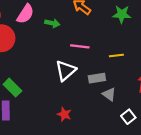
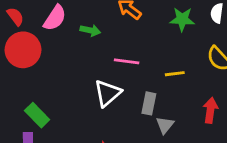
gray rectangle: (97, 78) -> (149, 103), turned -70
gray triangle: (109, 94) -> (165, 125), turned 32

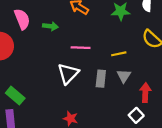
pink semicircle: (55, 18) -> (22, 19), turned -50
red arrow: (210, 110) -> (145, 93), moved
gray triangle: (165, 125) -> (124, 76), moved

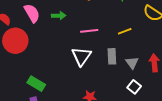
gray triangle: (124, 76) -> (132, 63), moved
white square: (136, 115) -> (134, 87), moved

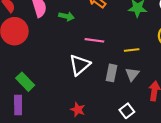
gray triangle: (132, 63) -> (132, 74), moved

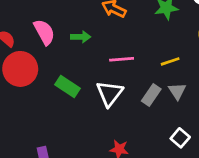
gray rectangle: (111, 73) -> (151, 95), turned 35
green rectangle: (25, 82) -> (68, 86), moved

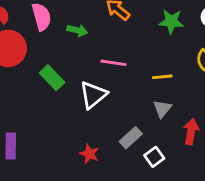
gray rectangle: (151, 95) -> (131, 138), moved

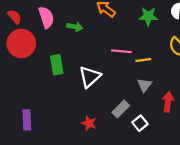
pink line: (113, 63) -> (121, 51), moved
green rectangle: (52, 78) -> (57, 65), turned 36

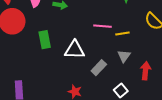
white triangle: (90, 77) -> (75, 50), turned 45
gray rectangle: (121, 109) -> (99, 68), moved

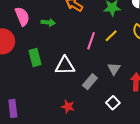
pink line: (103, 26) -> (91, 41), turned -72
yellow line: (122, 33) -> (111, 36), moved, turned -32

